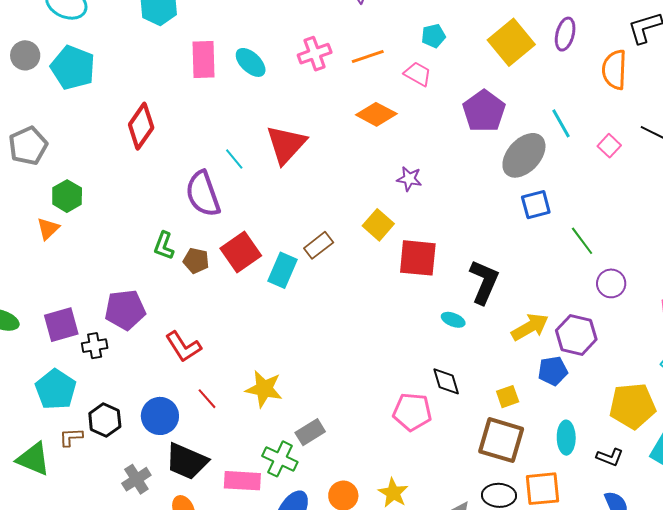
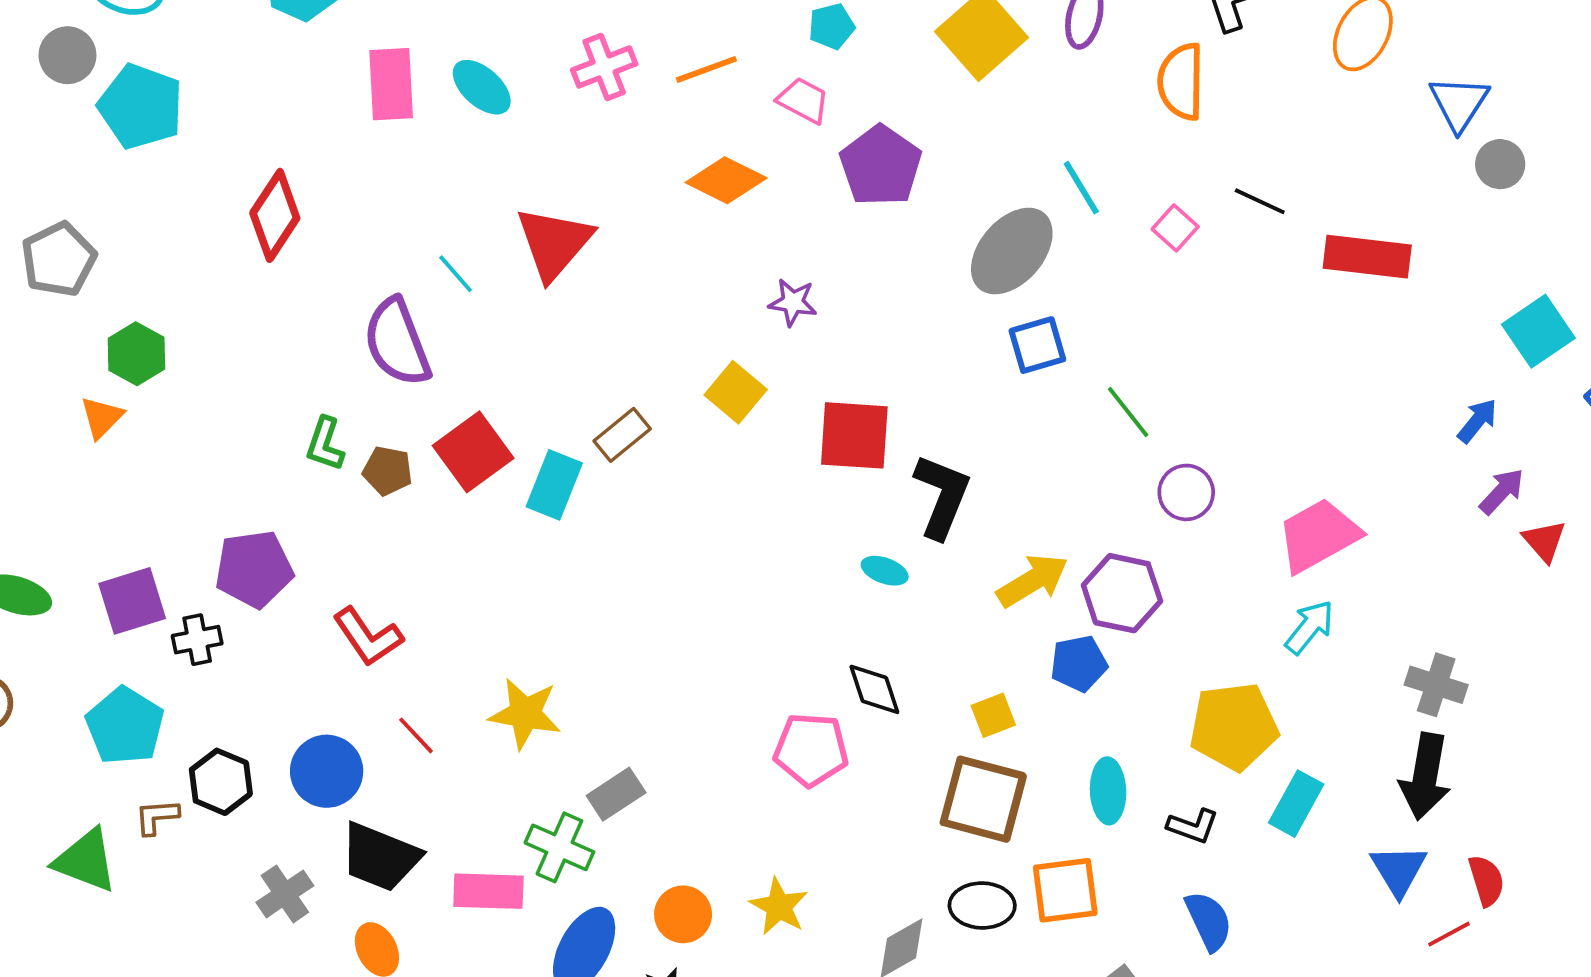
gray circle: (25, 55) -> (67, 55), moved
purple pentagon: (484, 111) -> (881, 166), moved
red square: (418, 258) -> (854, 435), moved

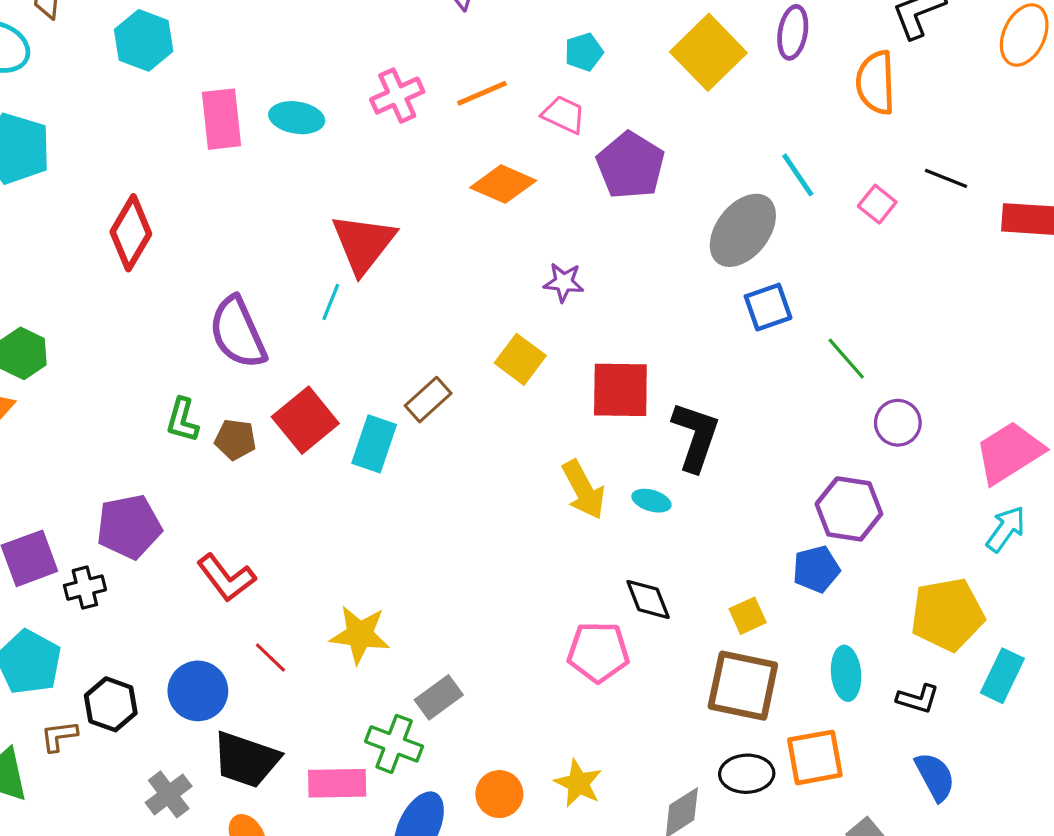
cyan ellipse: (482, 87) -> (297, 118), turned -30
cyan line: (456, 274) -> (331, 302), moved, turned 66
yellow arrow: (1032, 581) -> (583, 490), moved, turned 96

